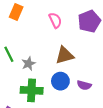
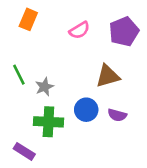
pink semicircle: (55, 20) -> (79, 30), turned 84
brown triangle: (65, 55) -> (108, 76), moved

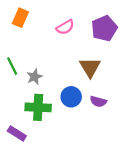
brown triangle: (108, 76) -> (90, 67), turned -45

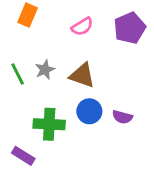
brown triangle: (90, 67) -> (82, 75), moved, turned -40
gray star: (35, 77) -> (45, 70), moved

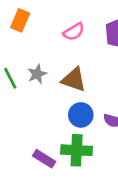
green cross: (49, 124) -> (77, 150), moved
purple rectangle: (23, 156) -> (44, 159), moved

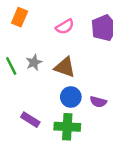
purple rectangle: (44, 159) -> (30, 120), moved

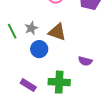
blue circle: (71, 97) -> (39, 49), moved
purple rectangle: (30, 120) -> (28, 85), moved

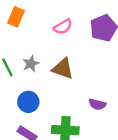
blue circle: (39, 49) -> (28, 102), moved

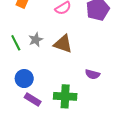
blue circle: (28, 102) -> (24, 79), moved

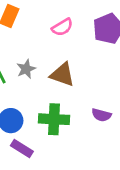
green cross: (65, 96) -> (54, 119), moved

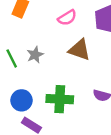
brown triangle: (62, 75) -> (79, 50), moved

